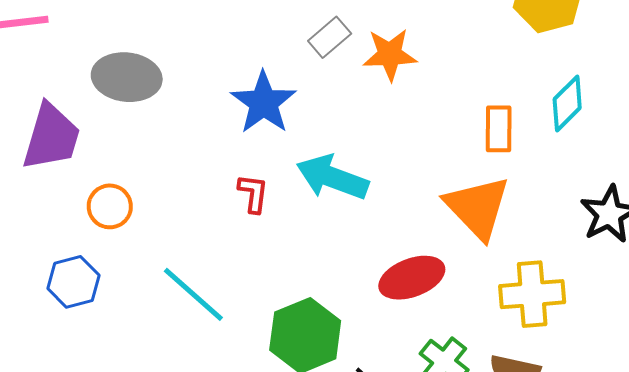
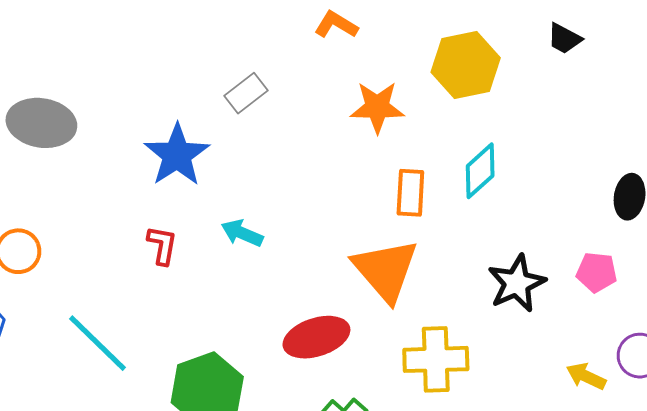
orange star: (390, 55) -> (377, 107), moved
cyan arrow: (332, 177) -> (242, 233), size x0.6

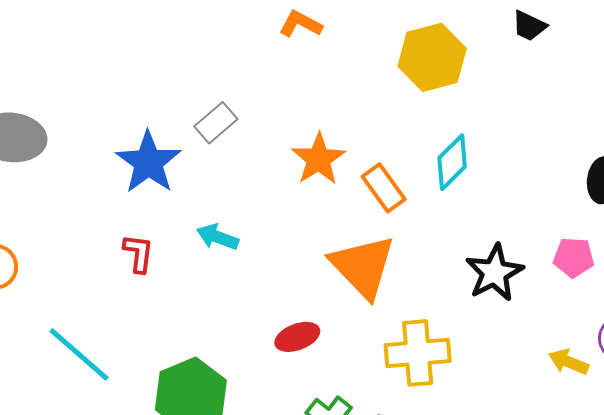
gray rectangle: (246, 93) -> (216, 123), moved
orange star: (377, 107) -> (319, 159), moved, turned -30
orange rectangle: (410, 193) -> (384, 188), turned -36
red ellipse: (316, 337) -> (297, 337), size x0.7

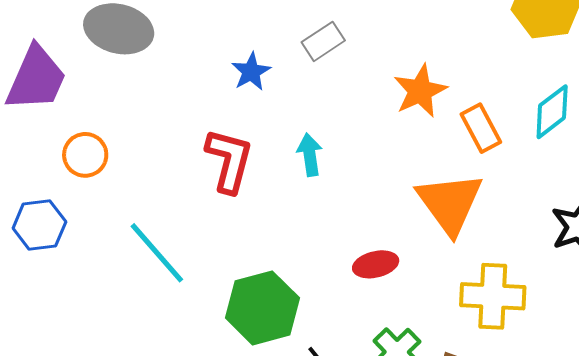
blue star: (148, 162) -> (251, 72), size x0.6
cyan arrow: (218, 237) -> (310, 155), turned 54
red L-shape: (138, 253) -> (229, 160), size x1.6

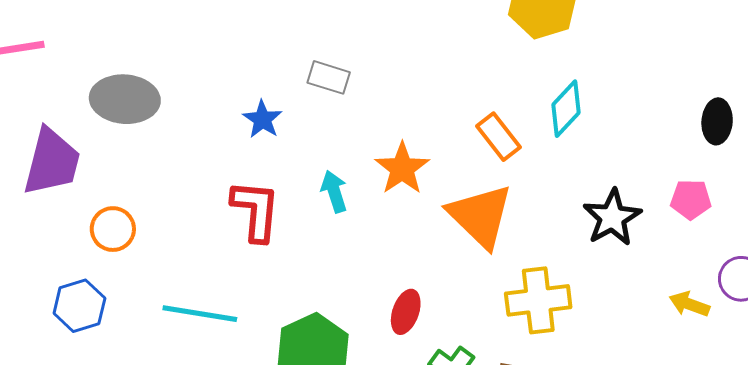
gray rectangle: (323, 41) -> (329, 77), turned 60
orange star: (420, 91) -> (402, 168), moved
cyan line: (157, 253) -> (200, 314), turned -30
red ellipse: (376, 264) -> (406, 312), moved, turned -48

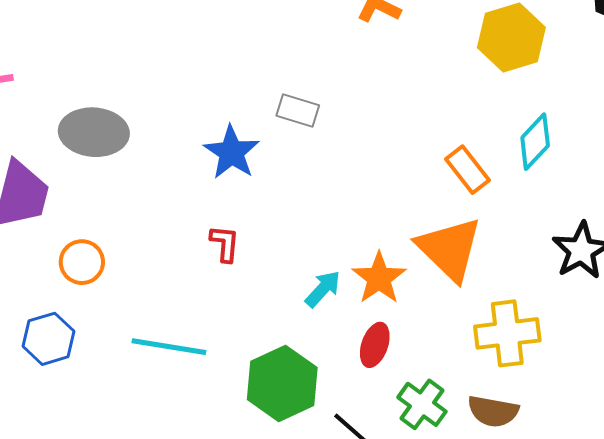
blue star: (263, 119) -> (232, 152), size x1.4
orange star: (402, 168) -> (379, 278), moved
cyan arrow: (334, 191) -> (323, 289), moved, turned 60
red L-shape: (256, 210) -> (225, 244), size x0.6

